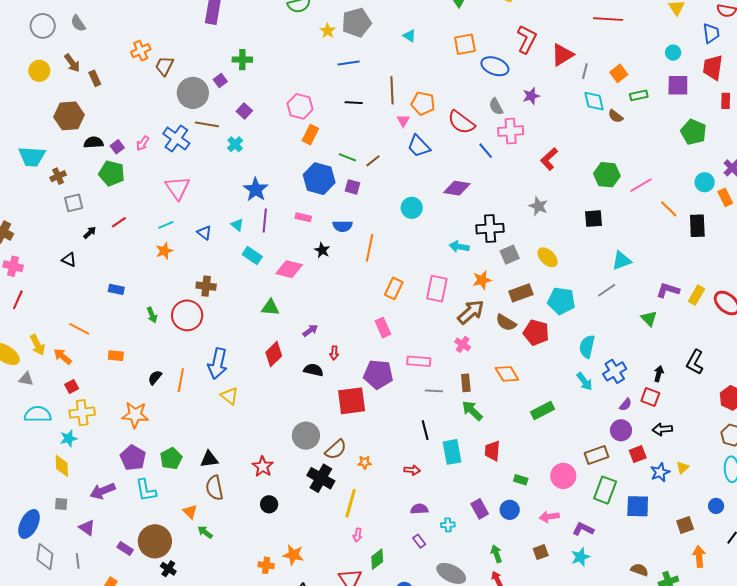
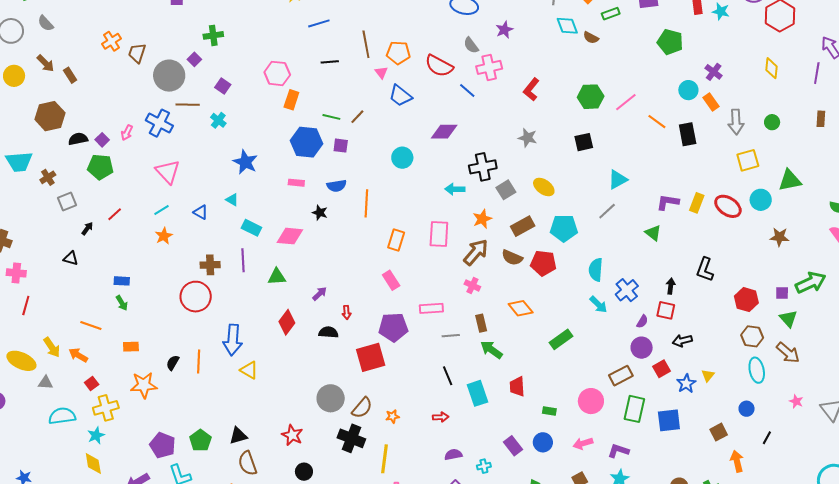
purple line: (265, 221) -> (243, 260), moved
green arrow: (152, 315) -> (122, 303), moved
orange star: (135, 415) -> (144, 385), moved

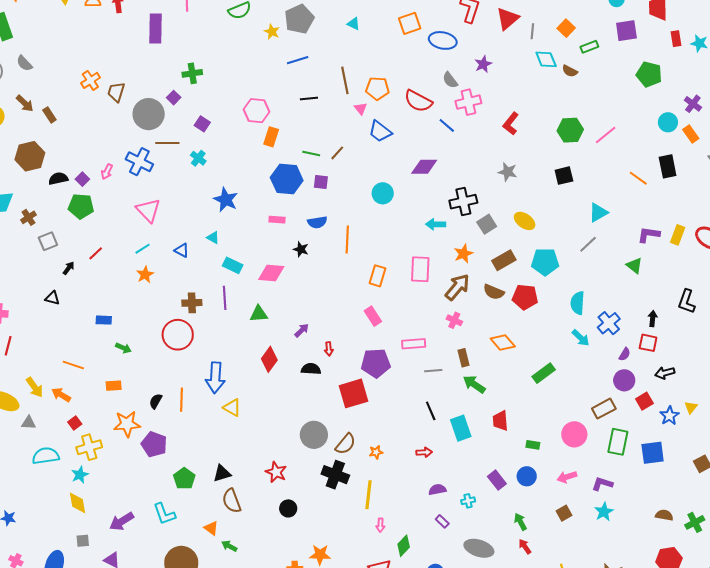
orange line: (657, 122) -> (638, 178), moved
green arrow: (122, 303) -> (123, 348), moved, turned -35
purple pentagon: (163, 445) -> (154, 444), moved

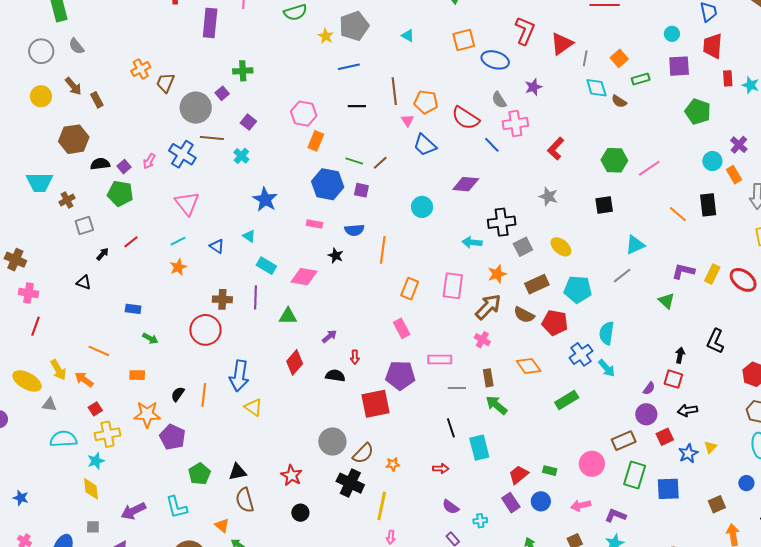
blue cross: (609, 323) -> (581, 354), moved
red trapezoid: (500, 421) -> (519, 475), moved, turned 50
purple semicircle: (437, 490) -> (451, 507), turned -138

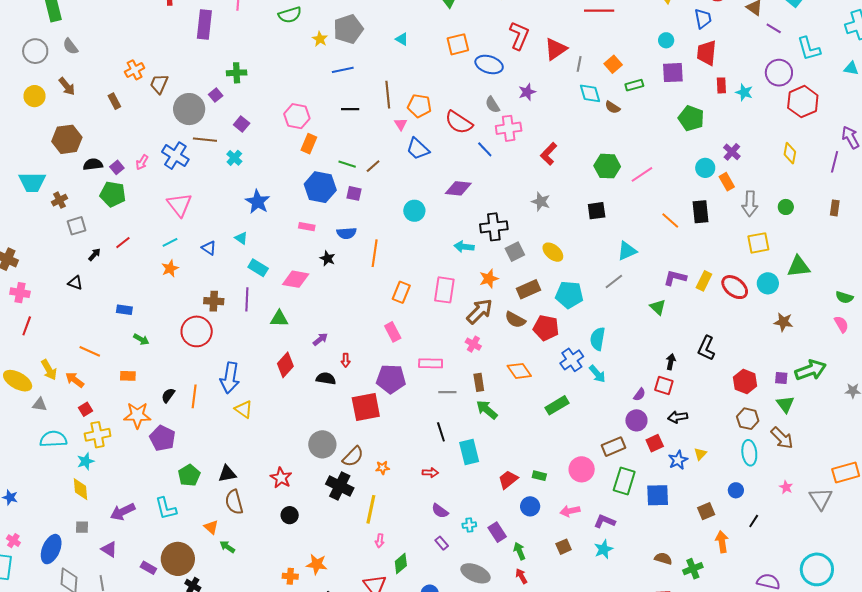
brown rectangle: (97, 100) -> (114, 101), moved
purple rectangle: (511, 503) -> (497, 532), moved

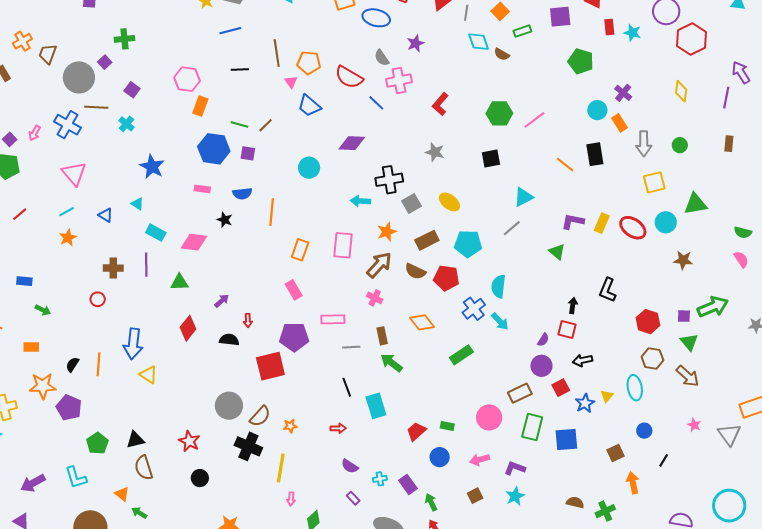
red circle: (197, 331) -> (98, 299), size x0.5
cyan ellipse: (749, 453) -> (635, 388), moved

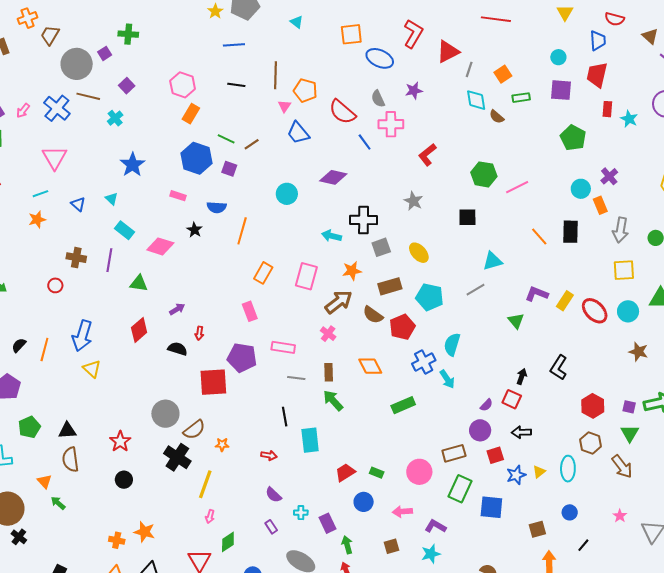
red pentagon: (446, 278) -> (402, 327), turned 30

